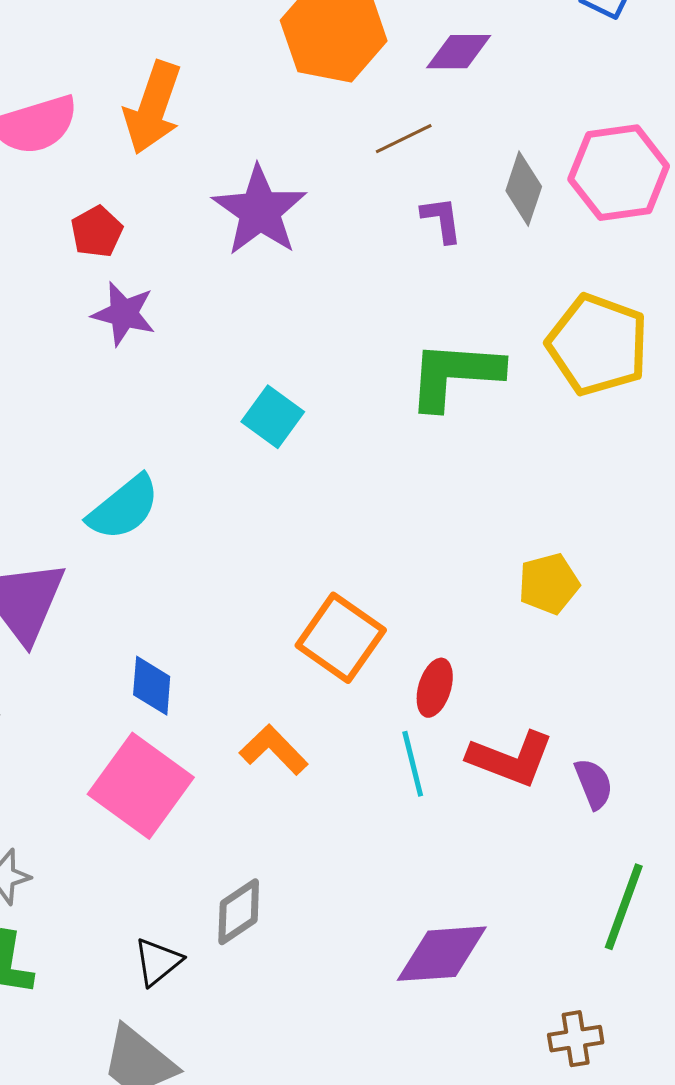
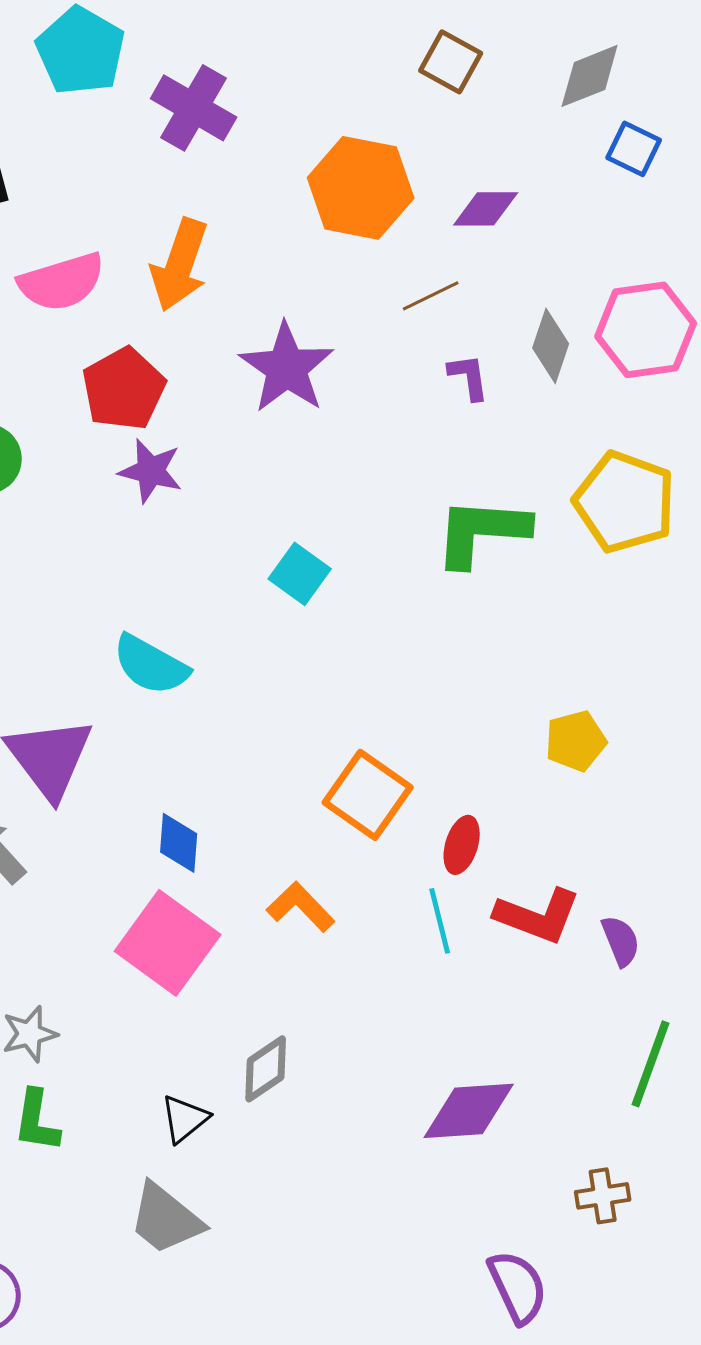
red pentagon: (97, 232) -> (124, 389), size x1.6
cyan semicircle: (124, 508) -> (151, 665), turned 68

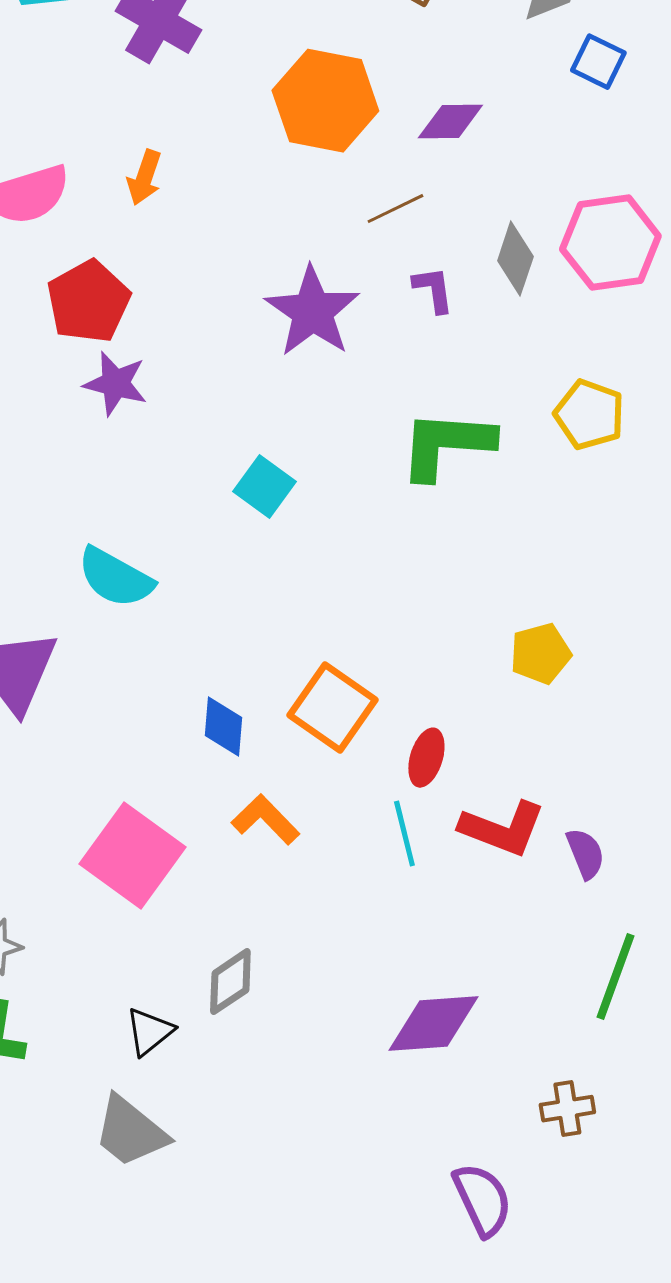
orange arrow: (180, 265) -> (144, 178), size x0.6
purple star: (287, 368) -> (312, 312), moved
yellow pentagon: (625, 502) -> (589, 415), size x0.7
blue diamond: (179, 843) -> (223, 727), moved

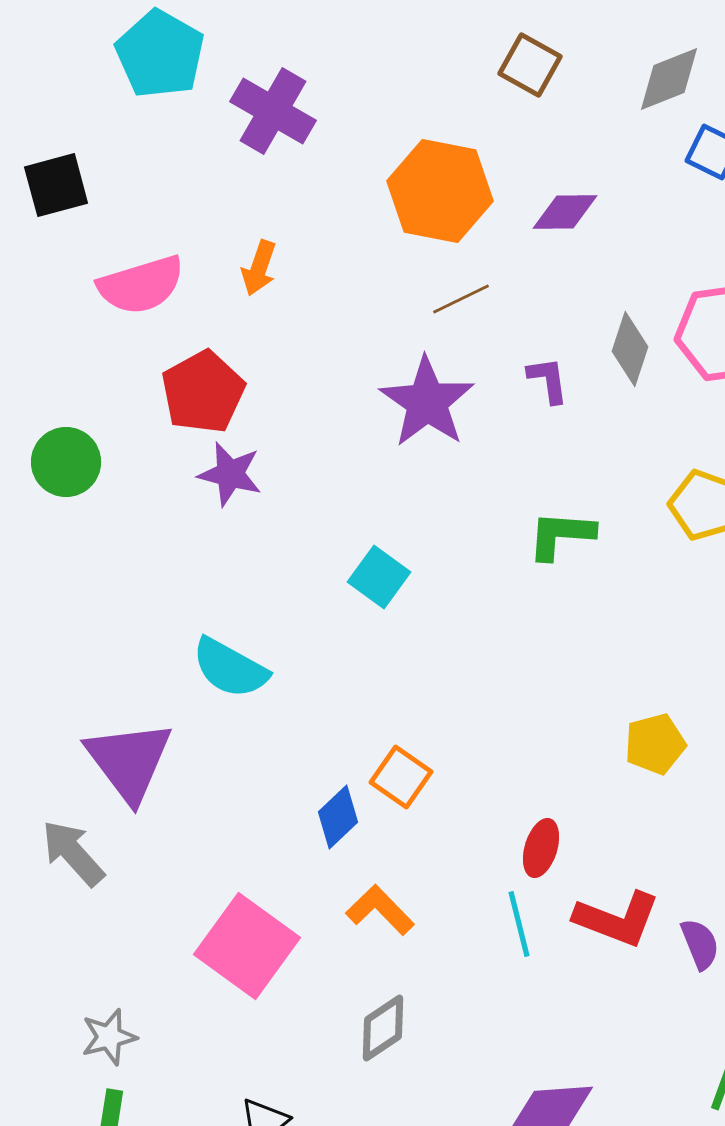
brown line: (395, 209) -> (461, 299), moved
green L-shape: (446, 445) -> (561, 535), size x0.7
orange square: (332, 708) -> (401, 777), moved, size x0.7
blue diamond: (223, 727) -> (338, 817), turned 42
gray diamond: (230, 982) -> (383, 1028), moved

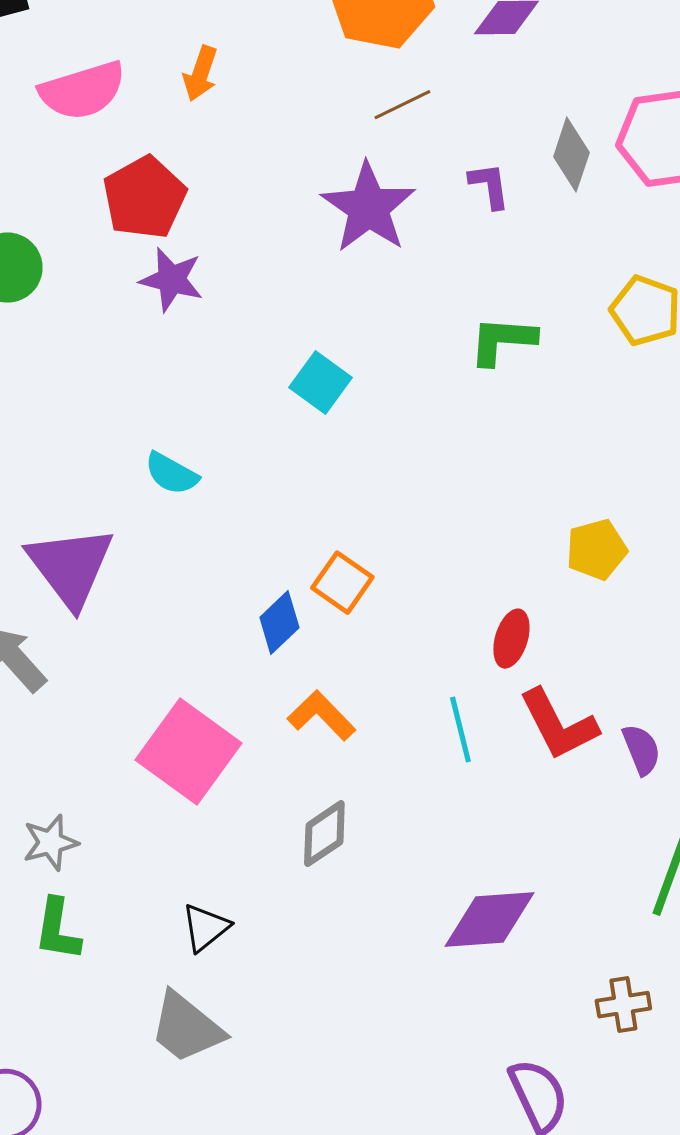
cyan semicircle: (230, 668) -> (171, 474), size x0.7
red ellipse: (541, 848) -> (511, 639), moved
red L-shape: (617, 919) -> (558, 725), turned 42

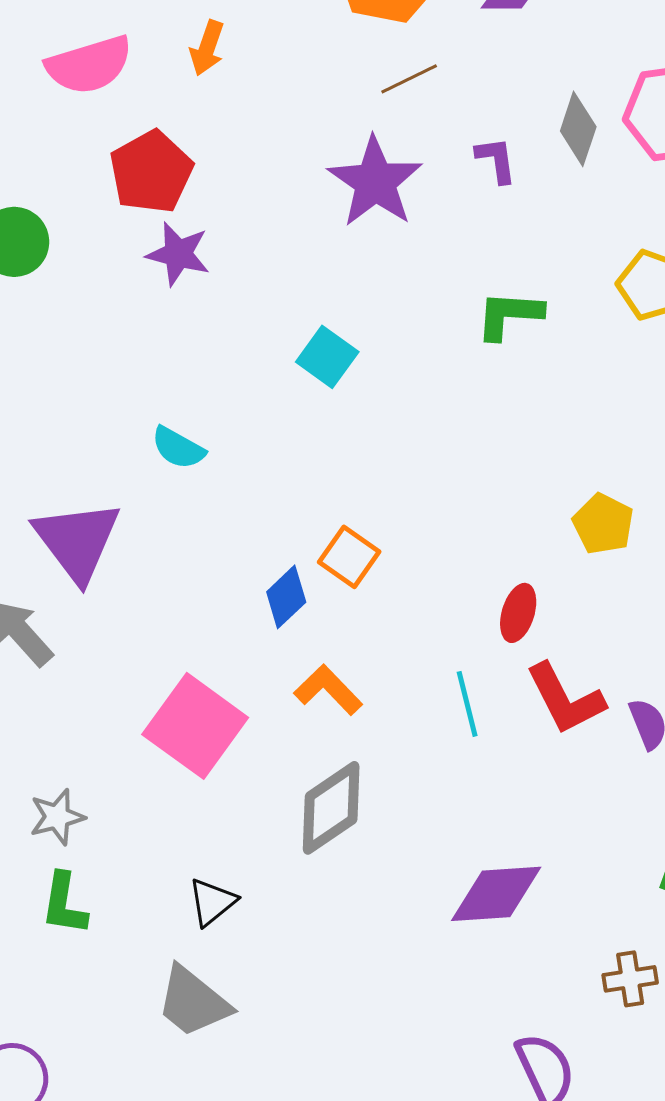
yellow pentagon: (596, 550) -> (603, 524), turned -30
gray diamond: (324, 834) -> (331, 808), size x1.4

